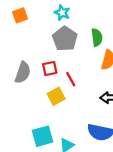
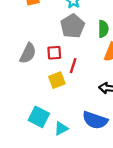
red line: (71, 79) -> (73, 66), turned 40
cyan square: (42, 136) -> (39, 117), turned 35

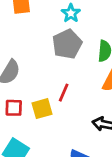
red square: (54, 53) -> (14, 108), moved

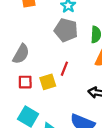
gray pentagon: (67, 44) -> (66, 30), turned -30

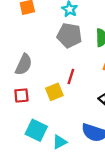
red square: (25, 82) -> (21, 95), moved

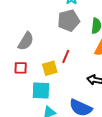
gray pentagon: (69, 35) -> (69, 21), turned -30
cyan square: (36, 130) -> (41, 91), moved, turned -30

